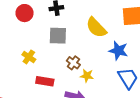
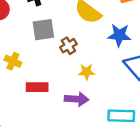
brown cross: (73, 63) -> (68, 46), moved, turned 32

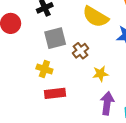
yellow cross: (13, 61) -> (44, 69), moved
purple arrow: (77, 99) -> (107, 103), moved, turned -80

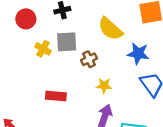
yellow cross: (44, 69) -> (43, 49), moved

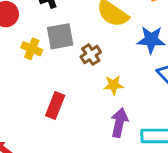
red rectangle: (56, 96) -> (55, 106), turned -66

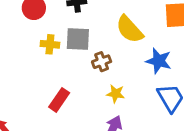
yellow cross: (32, 49) -> (50, 44), turned -30

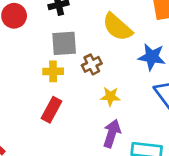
yellow cross: (50, 44) -> (53, 71), moved

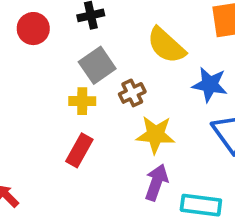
gray square: (64, 43) -> (97, 65), turned -32
yellow star: (110, 96) -> (156, 135), size x1.5

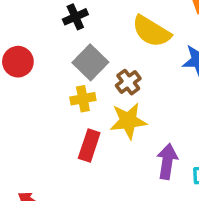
red circle: (33, 29) -> (18, 62), moved
yellow star: (156, 135) -> (128, 121), moved

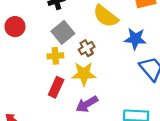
purple arrow: (167, 161) -> (87, 104), moved, turned -135

